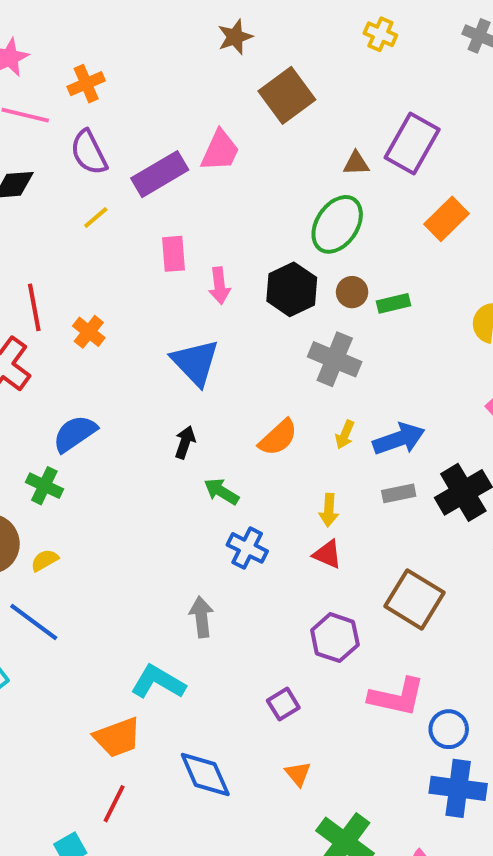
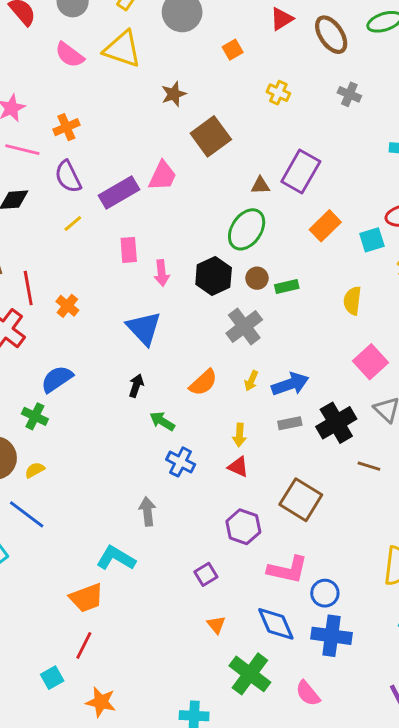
gray cross: (335, 359) -> (244, 326), turned 30
blue diamond: (205, 775) -> (276, 624), moved

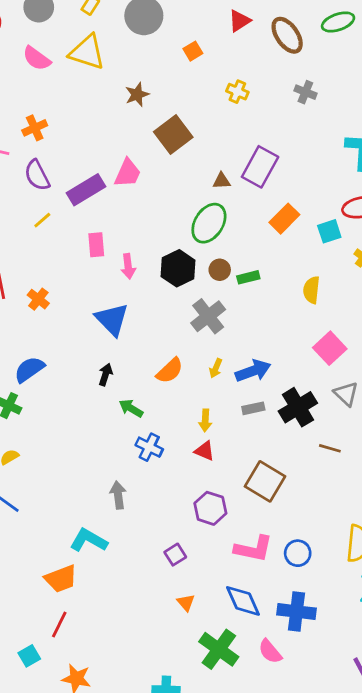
blue circle: (325, 593) -> (298, 553), moved
pink semicircle: (308, 693) -> (270, 651), moved

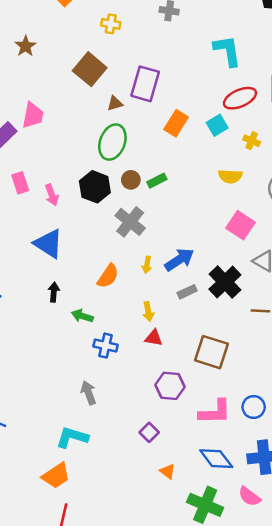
brown square: (173, 135) -> (90, 69), moved
yellow semicircle: (311, 290) -> (230, 176), moved, turned -80

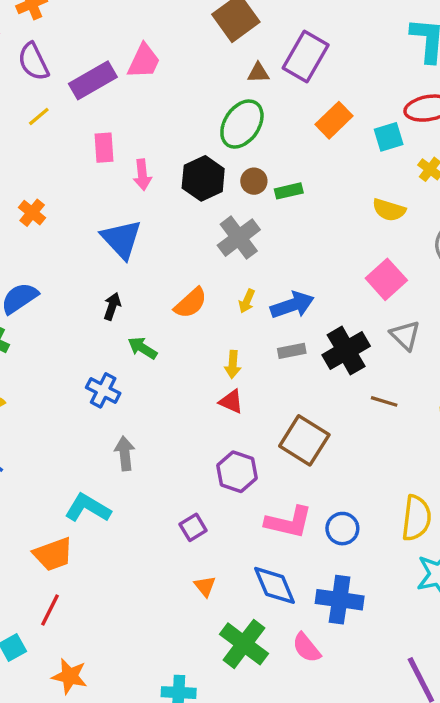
blue cross: (106, 346) -> (103, 390), moved

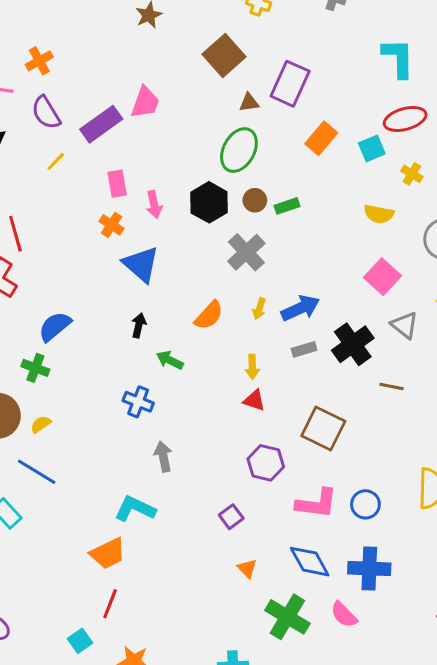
orange cross: (32, 213) -> (112, 225), moved

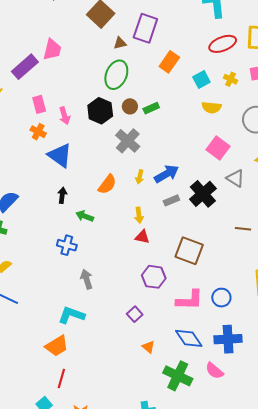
cyan square: (372, 148) -> (201, 79), moved
brown line: (392, 386) -> (243, 229), moved

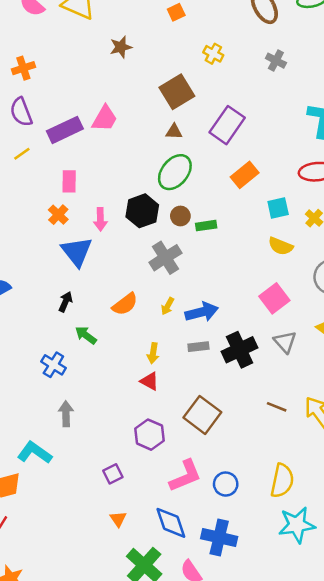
brown triangle: (120, 43) -> (174, 132), moved
pink arrow: (65, 116) -> (100, 219), moved
pink L-shape: (190, 300) -> (185, 476), turned -40

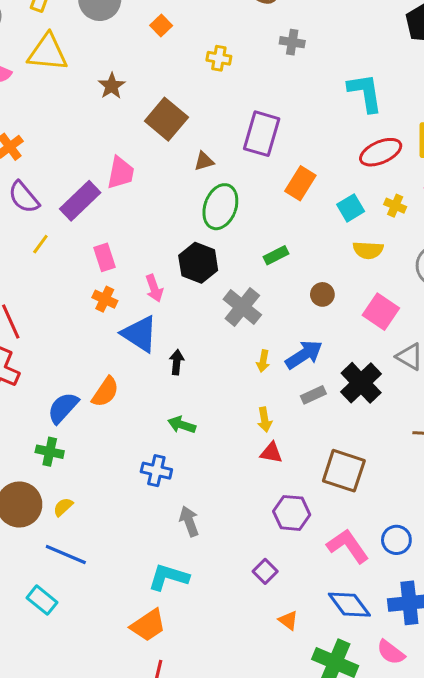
brown square: (177, 92) -> (166, 119), moved
brown circle: (180, 216) -> (322, 294), moved
black arrow: (66, 302) -> (177, 362), moved
orange semicircle: (125, 304) -> (105, 392), moved
pink L-shape: (185, 476) -> (348, 546), turned -84

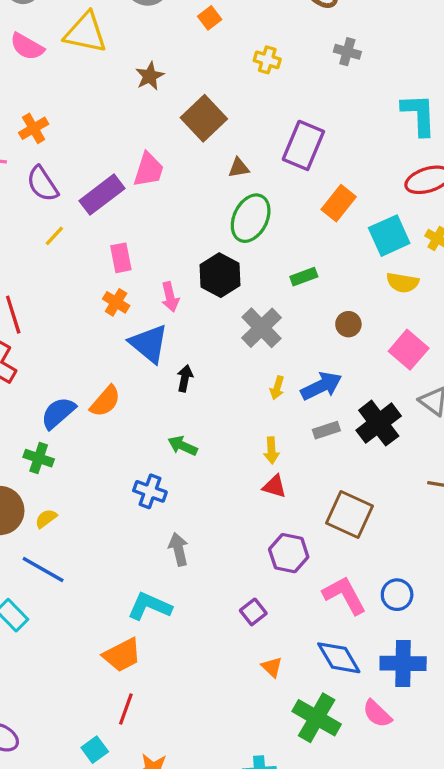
cyan square: (351, 208) -> (389, 236), size x1.4

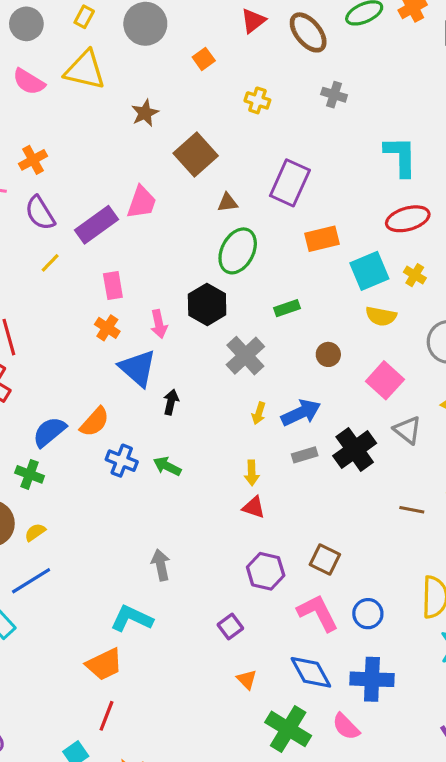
orange rectangle: (339, 203) -> (322, 239), turned 36
blue cross: (150, 491) -> (122, 461), moved
brown square: (349, 515) -> (325, 559), moved, size x0.7
blue line: (43, 570) -> (31, 581), turned -63

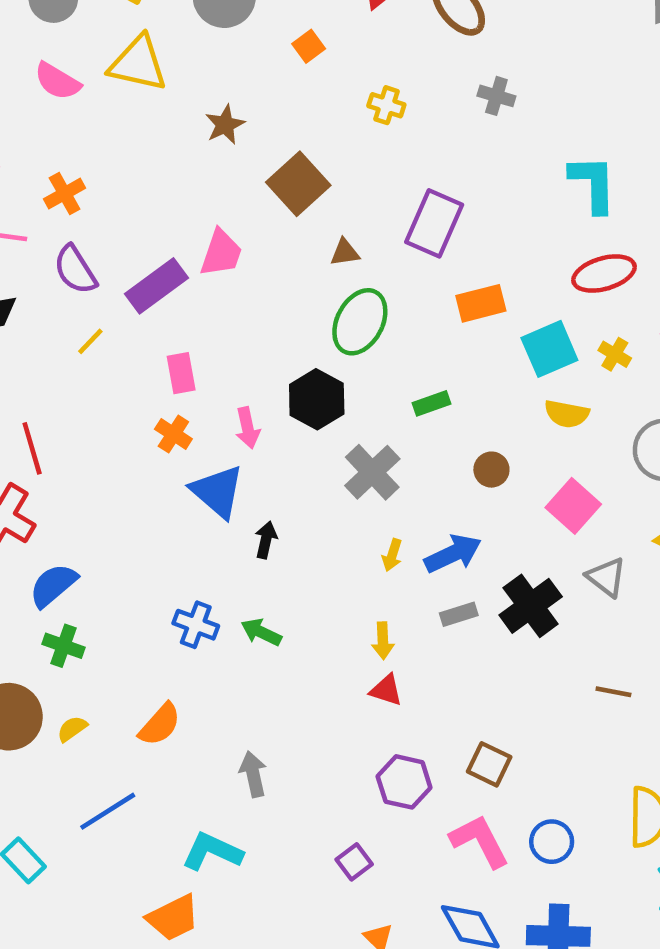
orange semicircle: (95, 422) -> (160, 725), moved
blue semicircle: (49, 432) -> (53, 585), moved
blue line: (31, 581) -> (108, 811), moved

